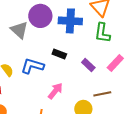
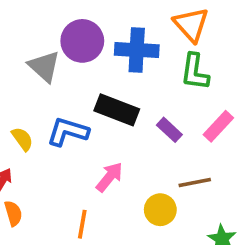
black rectangle: (59, 54) -> (117, 110), size x1.6

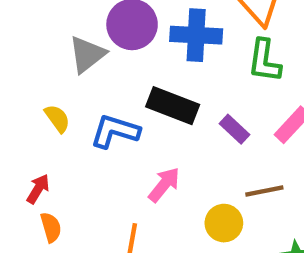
gray triangle: (44, 66) -> (87, 54), turned 40
yellow semicircle: (22, 139) -> (57, 118), moved

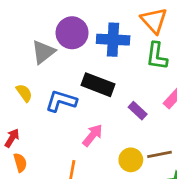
purple rectangle: (235, 129) -> (138, 111), moved
brown line: (264, 191) -> (159, 154), moved

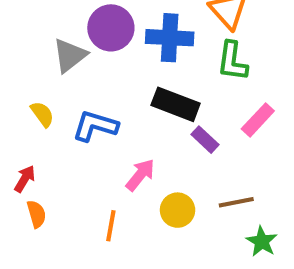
black rectangle: (98, 85) -> (176, 104), moved
yellow circle: (131, 160) -> (178, 210), moved

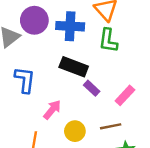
pink rectangle: (258, 120) -> (125, 95), moved
blue L-shape: (95, 126) -> (25, 80), turned 80

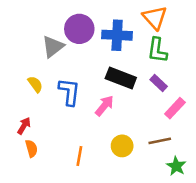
purple rectangle: (92, 88) -> (159, 83), moved
pink arrow: (52, 110) -> (104, 106), moved

